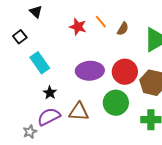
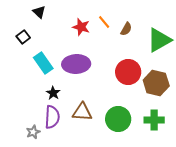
purple ellipse: (90, 71) -> (76, 64), moved
green circle: (116, 103) -> (118, 119), moved
purple semicircle: (49, 117) -> (52, 117), turned 120

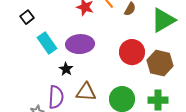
black star: (53, 93) -> (66, 69), moved

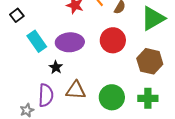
red circle: (132, 52) -> (113, 40), moved

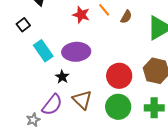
red circle: (113, 40) -> (119, 76), moved
brown triangle: (76, 90) -> (82, 100), turned 40
purple semicircle: (46, 95) -> (52, 105), turned 35

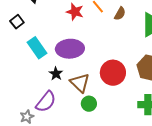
brown triangle: (82, 100) -> (80, 83), moved
green circle: (118, 107) -> (89, 104), moved, size x0.6

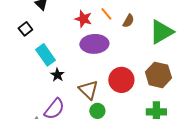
purple ellipse: (70, 49) -> (94, 44), moved
black star: (56, 74) -> (57, 75), moved

